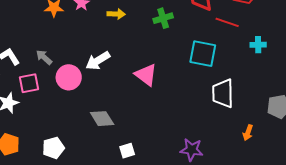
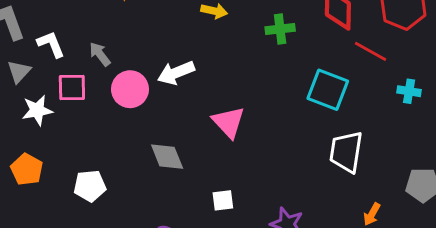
pink triangle: (146, 75) -> (229, 122), moved
white square: (127, 151) -> (223, 200), moved

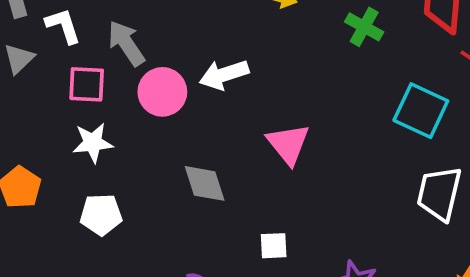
green cross: (280, 29) -> (364, 27), turned 32
gray arrow: (100, 54) -> (126, 43), size x1.4
white star: (37, 110) -> (93, 143), moved

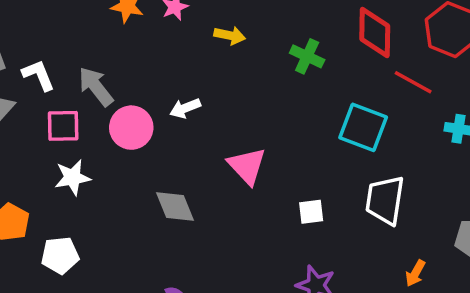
white arrow: (224, 75) -> (185, 108), size x0.7
white pentagon: (101, 215) -> (60, 255), moved
white square: (274, 246) -> (311, 212), moved

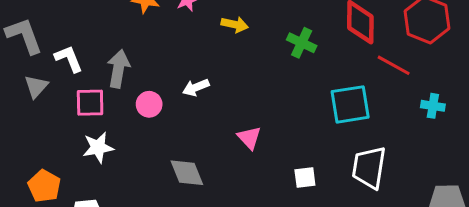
gray arrow: (96, 87) -> (118, 69), turned 48
cyan square: (363, 127) -> (350, 104), turned -30
pink circle: (131, 128) -> (149, 104), size x0.7
pink triangle: (247, 166) -> (249, 138), size x0.7

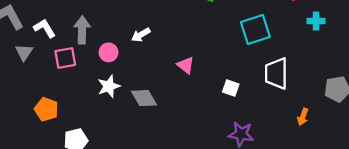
white star: (98, 147) -> (109, 86), moved
white square: (305, 177) -> (231, 88), turned 35
orange pentagon: (44, 186) -> (46, 109), moved

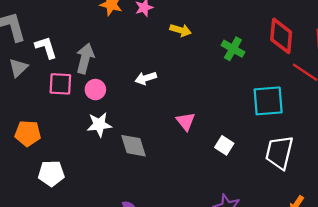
pink circle: (109, 52) -> (95, 90), moved
white square: (231, 88) -> (224, 145), moved
orange pentagon: (46, 109) -> (28, 133), turned -30

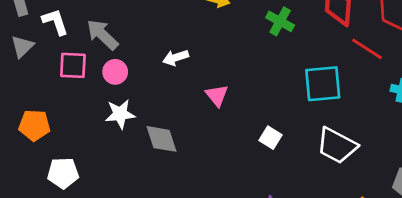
gray arrow: (85, 58) -> (102, 35), turned -60
pink triangle: (186, 121) -> (217, 95), moved
white trapezoid: (279, 152) -> (337, 146), turned -75

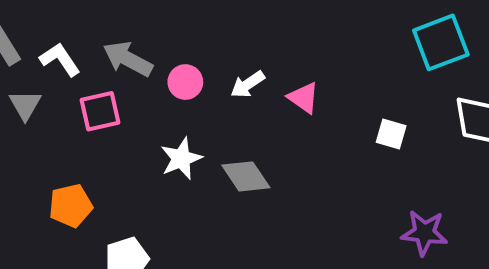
white arrow: (176, 58) -> (248, 84), moved
pink circle: (115, 72) -> (185, 82), moved

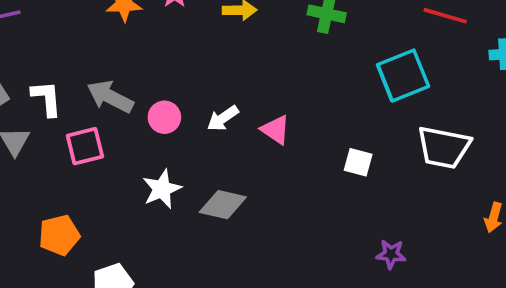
white L-shape: (60, 59) -> (47, 98), turned 30
gray diamond: (246, 176) -> (223, 205), turned -42
purple star: (424, 233) -> (391, 254), size x0.7

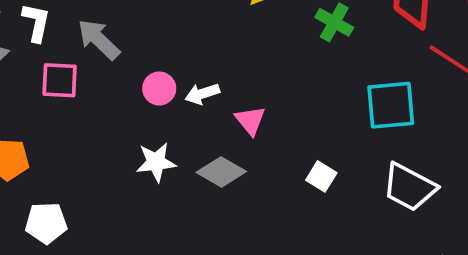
pink circle: (164, 117) -> (159, 89), moved
white star: (162, 189) -> (156, 162), moved
gray diamond: (223, 205) -> (221, 172), moved

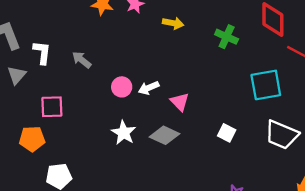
gray arrow: (99, 39) -> (82, 60), size x0.7
pink square: (60, 80) -> (52, 107), moved
white star: (156, 162) -> (124, 133), turned -30

